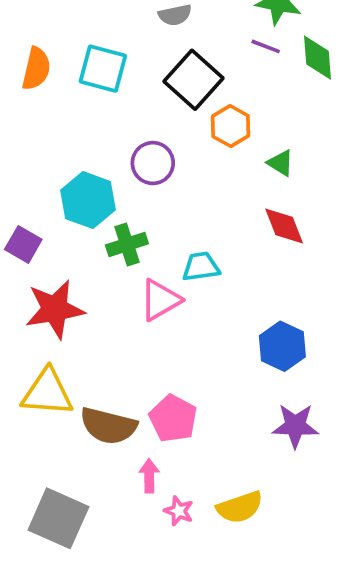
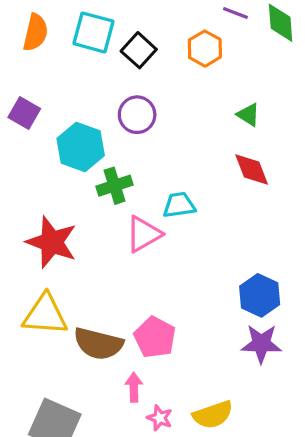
black square: (194, 80) -> (139, 50), moved, size x0.7
orange hexagon: (231, 126) -> (205, 49), moved
purple square: (23, 244) -> (24, 113), moved
red star: (55, 309) -> (52, 242), turned 30
blue hexagon: (282, 346) -> (260, 295), moved

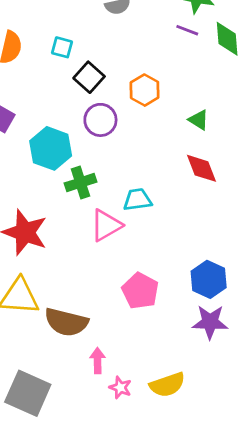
cyan square: (94, 32) -> (62, 47), size x0.6
orange hexagon: (205, 49) -> (145, 90), moved
black square: (139, 50) -> (89, 77), moved
pink pentagon: (155, 337) -> (140, 291), moved

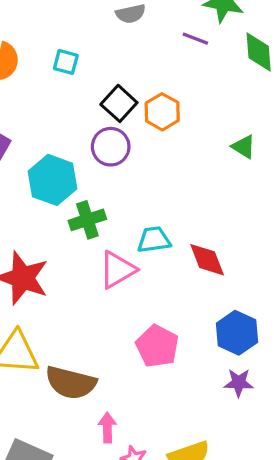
purple line: (187, 30) -> (195, 39), moved
black square: (89, 77) -> (119, 103), moved
green triangle: (199, 120) -> (244, 147), moved
red diamond: (201, 168) -> (207, 260), moved
purple star: (210, 322) -> (239, 383), size x0.7

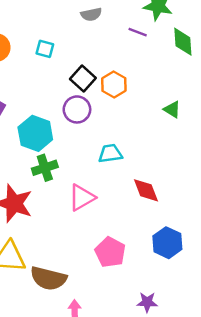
green cross: (87, 220) -> (45, 168), moved
cyan trapezoid: (154, 240) -> (110, 153), moved
purple star: (239, 383) -> (147, 302), moved

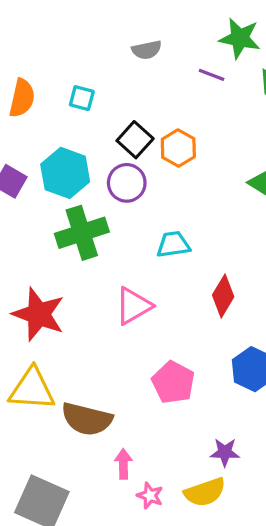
cyan hexagon: (35, 133) -> (65, 173), moved
green cross: (45, 168) -> (82, 233), moved, size x1.4
red diamond: (146, 190) -> (223, 296), turned 52

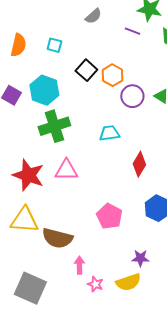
gray semicircle: (147, 50) -> (93, 16), turned -30
purple circle: (127, 183) -> (132, 96), moved
pink triangle: (133, 306) -> (66, 170), moved, turned 30

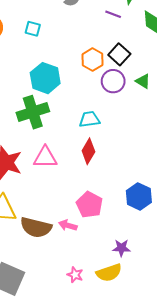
black square: (86, 70) -> (119, 54), moved
cyan hexagon: (44, 90) -> (45, 78), moved
red diamond: (139, 164) -> (88, 151), moved
pink arrow: (79, 265) -> (68, 225), moved, turned -72

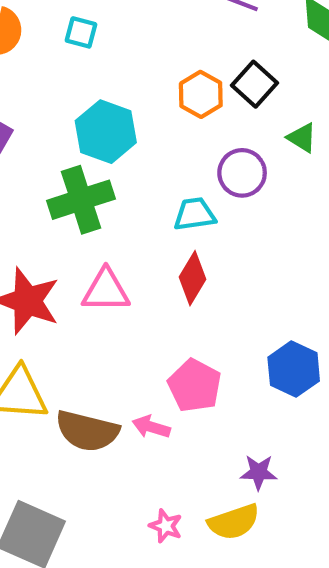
purple circle: (113, 81) -> (242, 173), moved

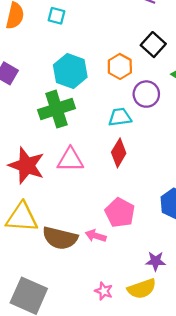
orange hexagon: (201, 94) -> (120, 66), moved

